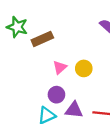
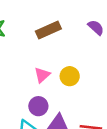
brown rectangle: (42, 39) -> (48, 30), moved

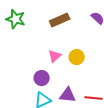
purple circle: (38, 106) -> (42, 78), moved

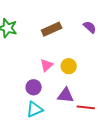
purple triangle: (68, 95) -> (66, 95), moved

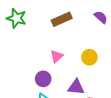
yellow circle: (69, 66) -> (89, 57), moved

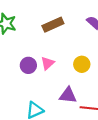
purple circle: (43, 79) -> (28, 65), moved

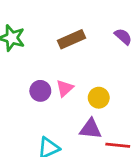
yellow circle: (82, 64) -> (99, 98), moved

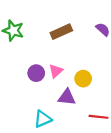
purple triangle: (91, 129) -> (67, 97), moved

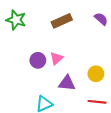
yellow circle: (83, 79) -> (96, 74), moved

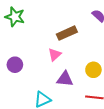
brown rectangle: (62, 21) -> (67, 33), moved
purple circle: (38, 60) -> (15, 65), moved

